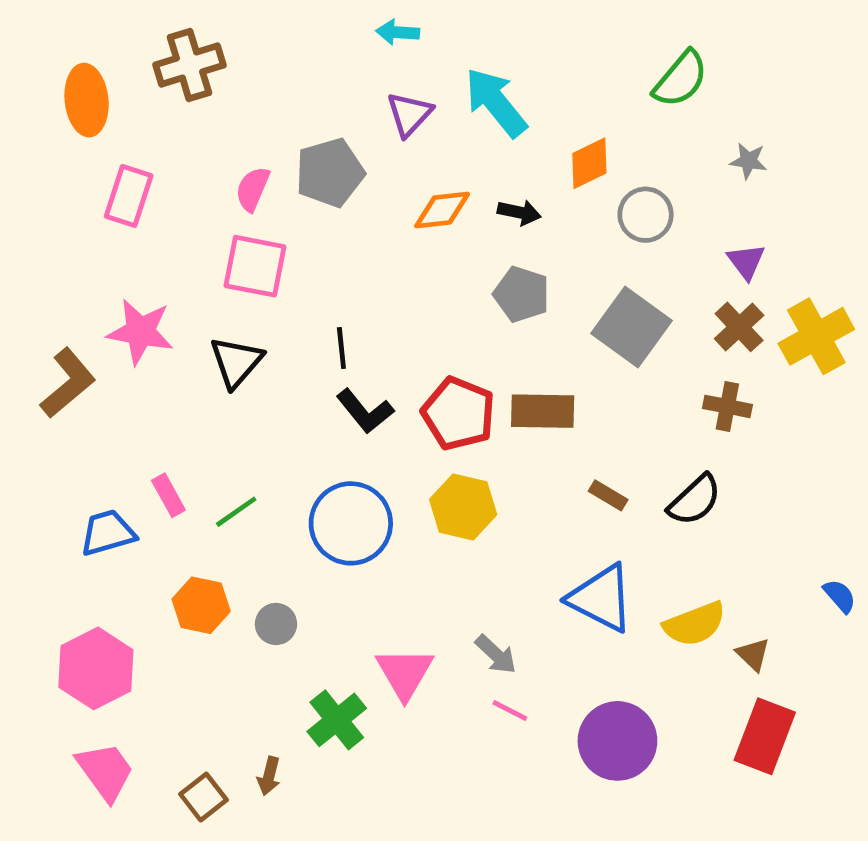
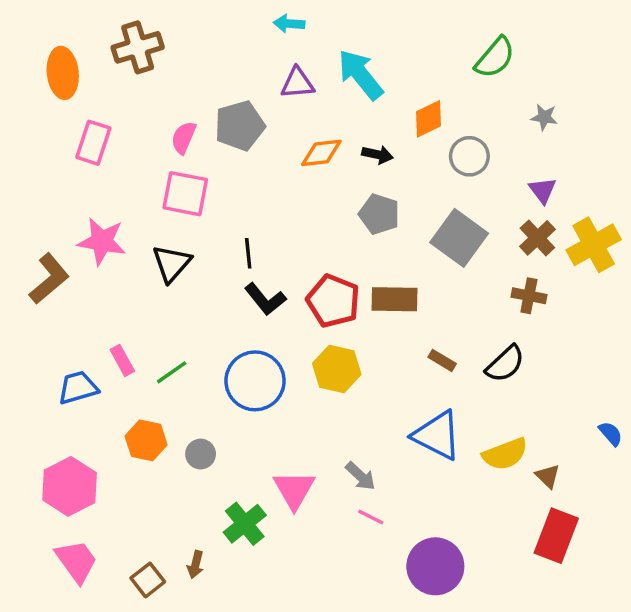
purple triangle: (409, 114) -> (298, 83), turned 42
purple circle: (617, 741) -> (435, 566), moved

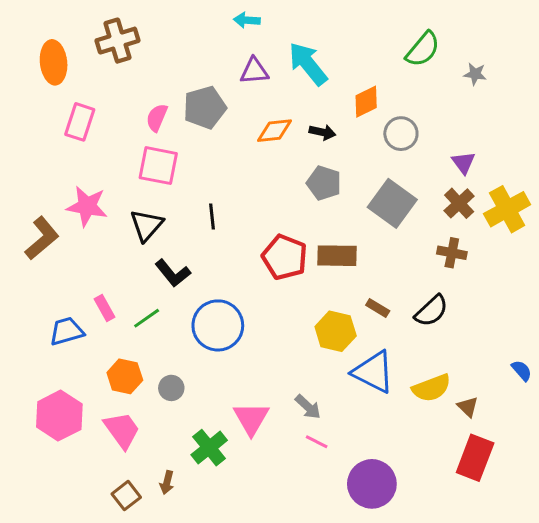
gray star: (544, 117) -> (475, 74), moved
black L-shape: (265, 299) -> (173, 273), moved
yellow hexagon: (337, 369) -> (336, 331), moved
pink trapezoid: (76, 561) -> (122, 430), moved

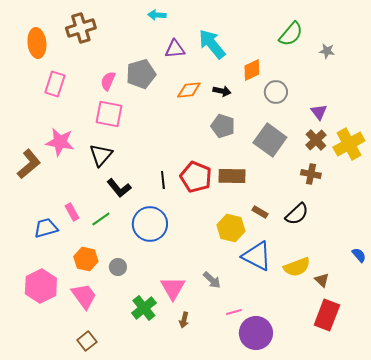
cyan arrow: (247, 20) -> (157, 15), moved
black line: (212, 216) -> (163, 180), moved
pink line: (317, 442) -> (234, 312), moved, turned -42
brown arrow: (167, 482) -> (184, 320), moved

